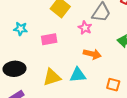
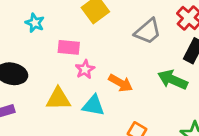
pink star: (85, 28) -> (85, 69), moved

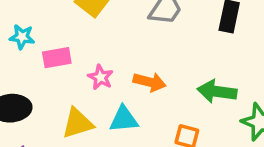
pink rectangle: (69, 47) -> (57, 58), moved
green arrow: (173, 80) -> (217, 91), moved

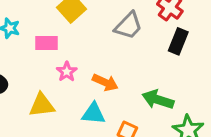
pink rectangle: (57, 58) -> (46, 43), moved
cyan triangle: (124, 119) -> (93, 114), moved

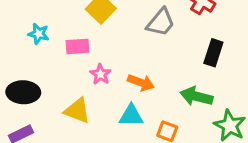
black rectangle: (178, 41) -> (213, 53), moved
yellow triangle: (42, 105) -> (77, 111), turned 32

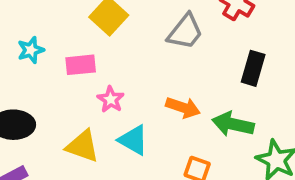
cyan star: (39, 34) -> (31, 50), turned -30
orange arrow: (141, 83) -> (183, 107), moved
cyan triangle: (131, 116) -> (133, 140), moved, turned 30

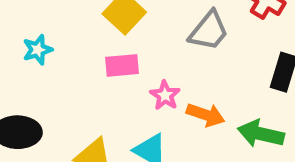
pink rectangle: (81, 65) -> (122, 65), moved
pink star: (111, 99) -> (165, 95), moved

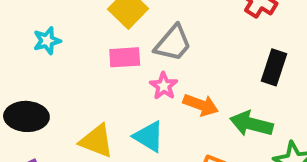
gray trapezoid: (209, 31) -> (173, 43), moved

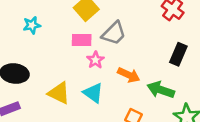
pink star: (164, 86) -> (95, 60), moved

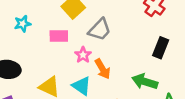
pink rectangle: (82, 40) -> (59, 36), moved
orange arrow: (129, 75) -> (103, 69), moved, turned 36

